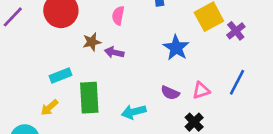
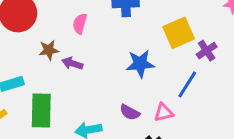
blue star: (176, 48) -> (140, 64), turned 30
blue line: (237, 82) -> (187, 84), moved

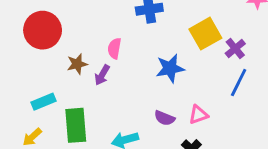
pink semicircle: (80, 24) -> (114, 48), moved
purple arrow: (72, 63) -> (102, 75), turned -72
blue line: (187, 84) -> (239, 82), moved

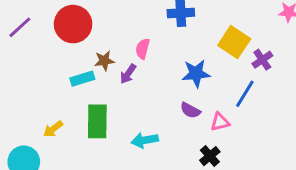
yellow square: (205, 34) -> (234, 42), turned -32
blue line: (239, 82) -> (245, 94), moved
cyan rectangle: (44, 102) -> (82, 79), moved
purple semicircle: (164, 118) -> (190, 110), moved

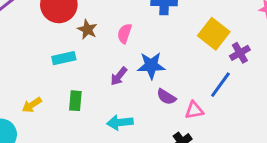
brown star: (104, 61) -> (87, 29), moved, turned 30
blue star: (196, 73) -> (151, 66), moved
purple arrow: (128, 74) -> (119, 76), moved
green rectangle: (97, 121) -> (75, 101), size x0.6

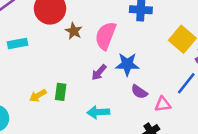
pink semicircle: (125, 33) -> (106, 36), size x1.6
cyan rectangle: (64, 58) -> (17, 43), moved
yellow arrow: (32, 105) -> (38, 96), moved

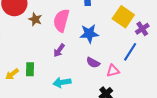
blue star: (127, 64) -> (89, 34), moved

